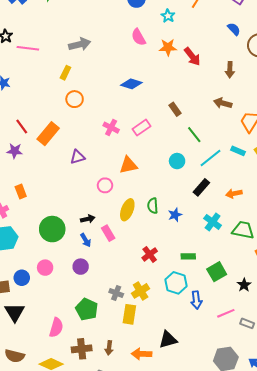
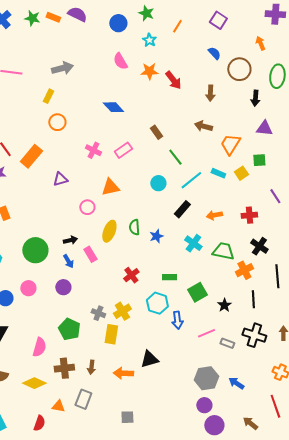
blue diamond: (131, 84) -> (113, 107), turned 30

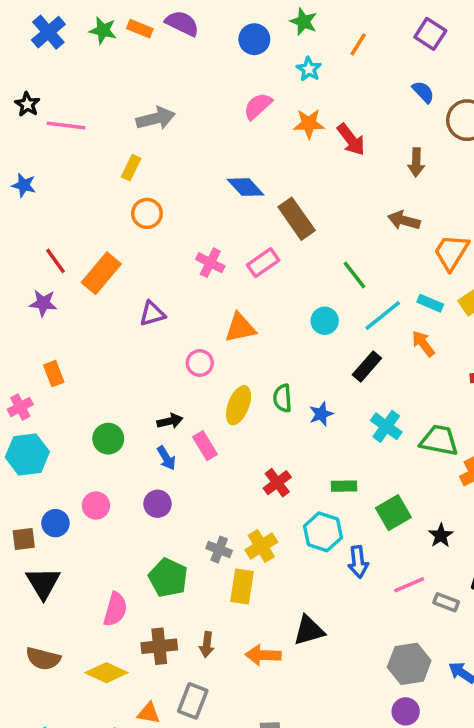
pink semicircle: (120, 61) -> (258, 106), turned 78
brown rectangle: (156, 132) -> (297, 219), moved, size x1.6
orange arrow: (214, 215) -> (423, 344), moved, turned 63
green circle: (35, 250) -> (108, 439), size x0.7

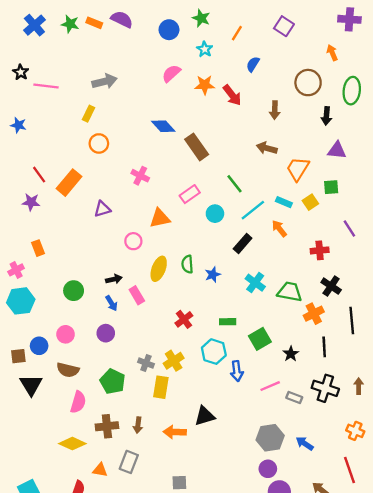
blue semicircle: (423, 92) -> (253, 64), moved, turned -105
pink rectangle: (263, 263) -> (190, 194), moved
brown semicircle: (43, 659) -> (68, 370), moved

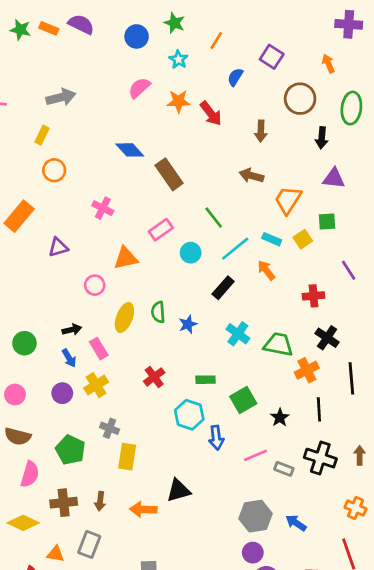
purple square: (284, 26) -> (272, 57), moved
yellow cross: (174, 361) -> (96, 385), moved

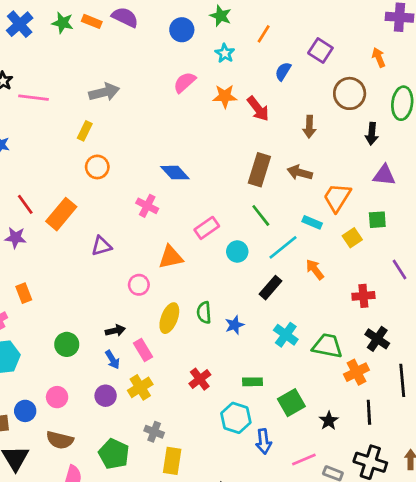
blue diamond: (130, 150) -> (175, 173), moved
brown rectangle: (169, 174) -> (259, 170), moved, turned 52
cyan rectangle: (272, 239) -> (312, 222), moved

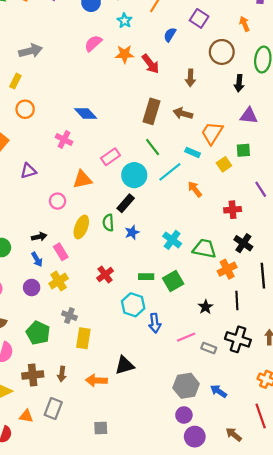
cyan circle: (237, 252) -> (134, 175), size x1.5
black rectangle: (271, 288) -> (126, 203), moved
green square: (291, 403) -> (173, 281), moved

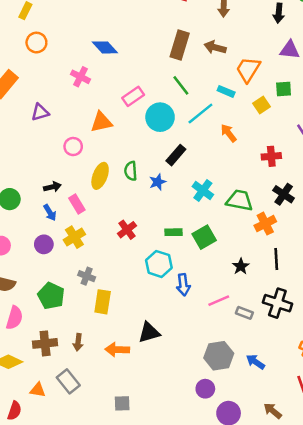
black rectangle: (126, 203) -> (176, 155), moved
gray rectangle: (53, 409) -> (68, 381), turned -60
purple circle: (184, 415) -> (205, 389), moved

